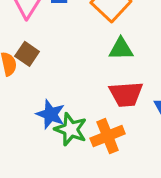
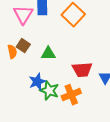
green triangle: (121, 49) -> (48, 54), moved
blue star: (51, 114) -> (37, 82), turned 30

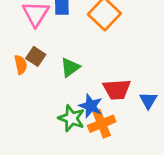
green triangle: (48, 54) -> (70, 67), turned -35
blue star: (37, 82) -> (91, 106), moved, turned -30

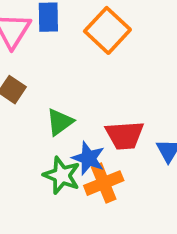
green triangle: (70, 67) -> (60, 122), moved

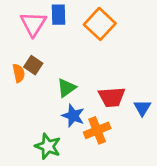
blue star: (88, 158) -> (73, 116), moved
green star: (62, 175) -> (48, 146), moved

